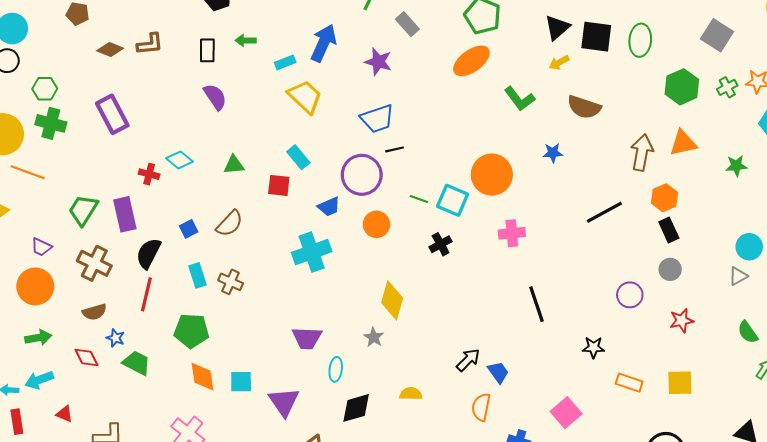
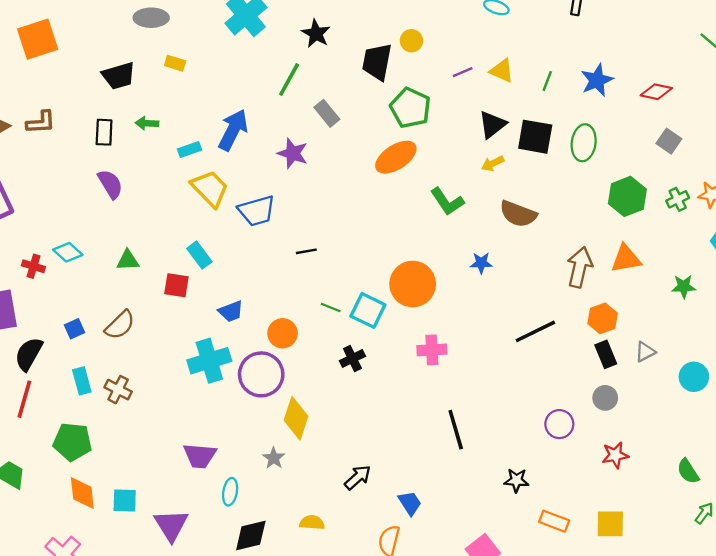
gray square: (717, 35) -> (669, 141), size x0.7
blue trapezoid: (377, 119) -> (257, 211), moved
purple circle: (362, 175) -> (261, 374), moved
gray triangle: (738, 276) -> (645, 352), moved
black arrow: (468, 360) -> (358, 477), moved

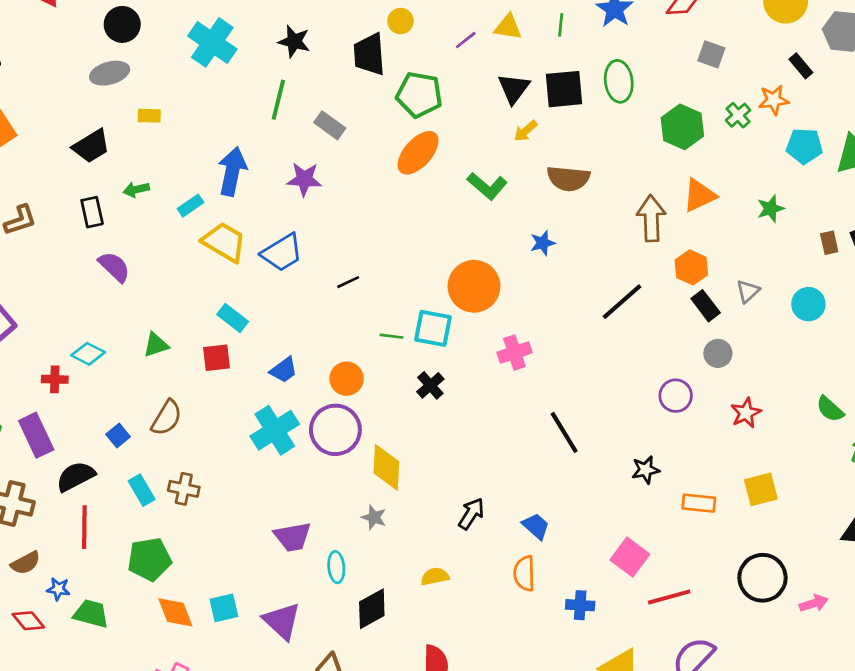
black semicircle: (29, 354) -> (76, 476), turned 48

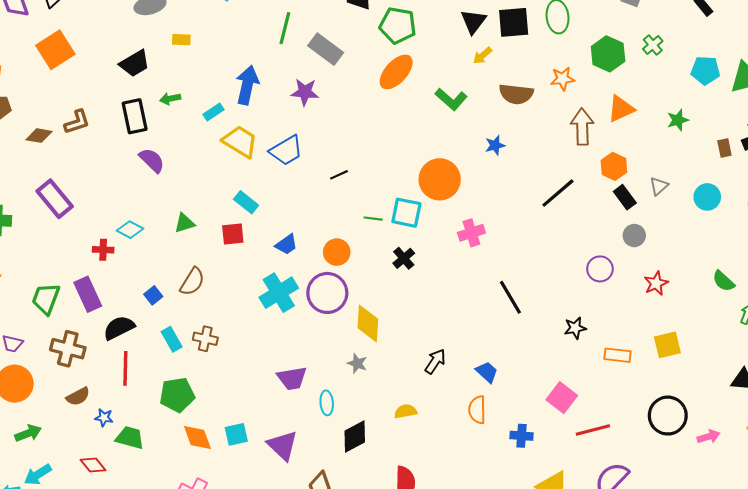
orange star: (774, 100) -> (562, 79), moved
gray rectangle: (330, 125) -> (326, 49), size x1.4
black rectangle: (92, 212) -> (135, 116), size x1.4
red diamond: (28, 621) -> (93, 465), moved

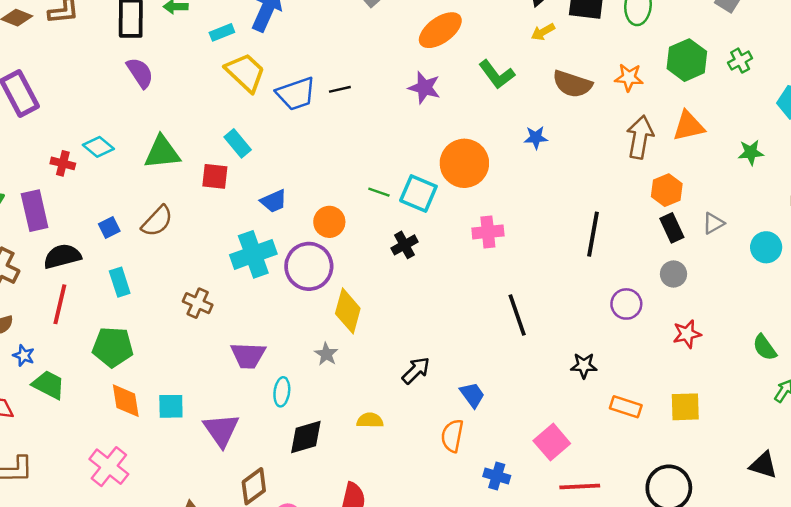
purple star: (305, 92) -> (424, 88), moved
black line: (339, 175) -> (340, 89), moved
black line: (558, 193) -> (593, 234), moved, turned -51
green triangle: (184, 223) -> (162, 152), size x1.5
brown cross: (205, 339) -> (198, 303), moved

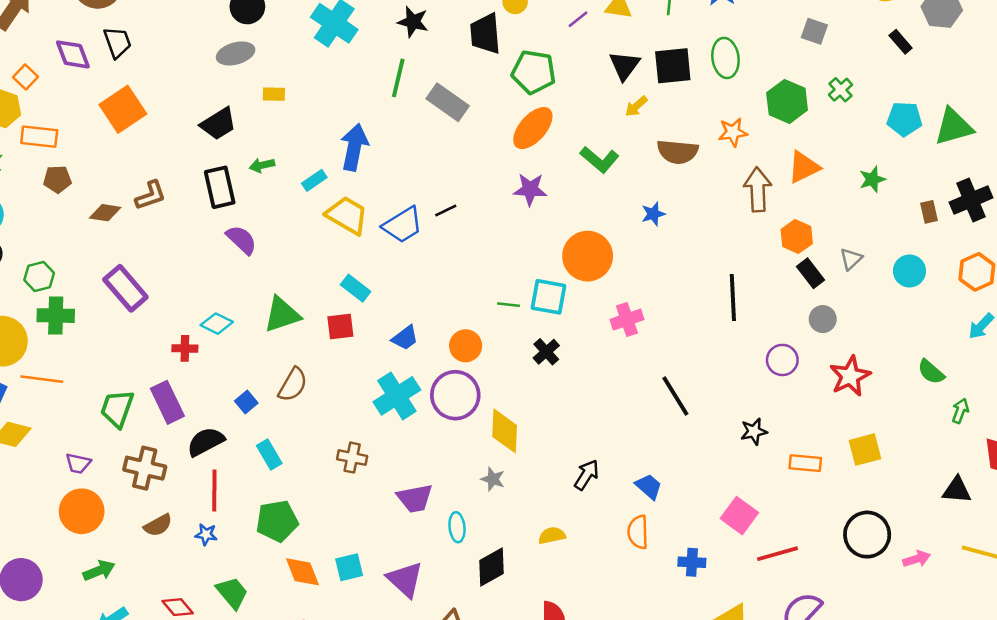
red star: (687, 334) -> (850, 376), size x1.4
blue star: (24, 356) -> (206, 534), moved
green trapezoid: (48, 385) -> (232, 593), moved, turned 36

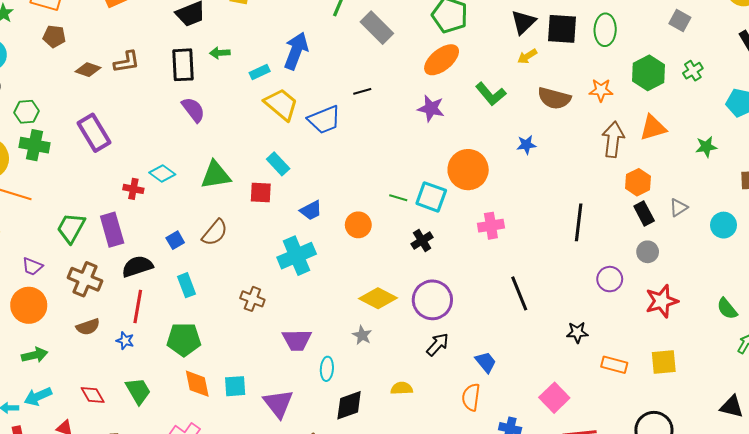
black line: (446, 210) -> (362, 91), moved
purple circle: (455, 395) -> (432, 300), moved
yellow diamond: (505, 431) -> (378, 298), turned -75

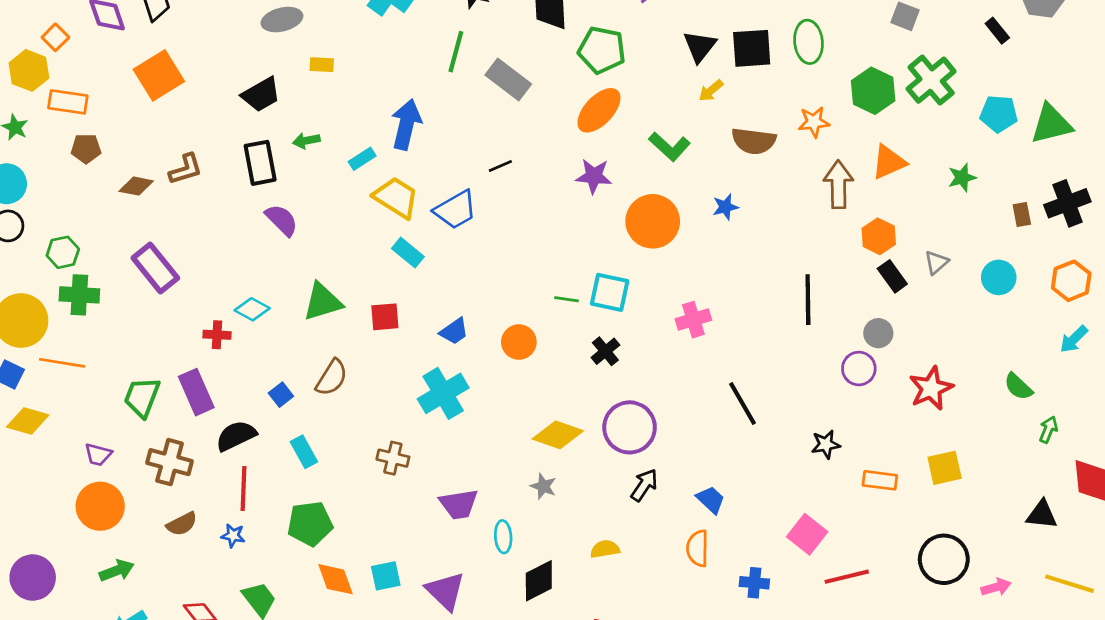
green cross: (693, 71) -> (931, 80), size x1.8
cyan rectangle: (278, 164) -> (408, 253), moved
orange circle: (468, 170) -> (653, 221), moved
gray circle: (648, 252) -> (878, 333), moved

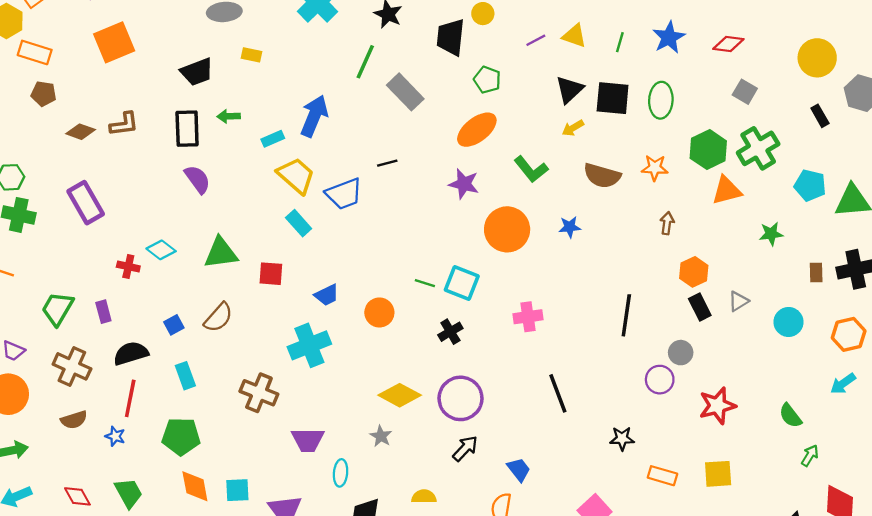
green pentagon: (602, 50) -> (487, 80), size x0.7
orange triangle: (889, 162) -> (727, 190), moved
brown arrow: (838, 184) -> (667, 223), size x0.6
purple rectangle: (196, 392) -> (103, 312), size x0.6
brown cross: (393, 458) -> (259, 393), size x1.4

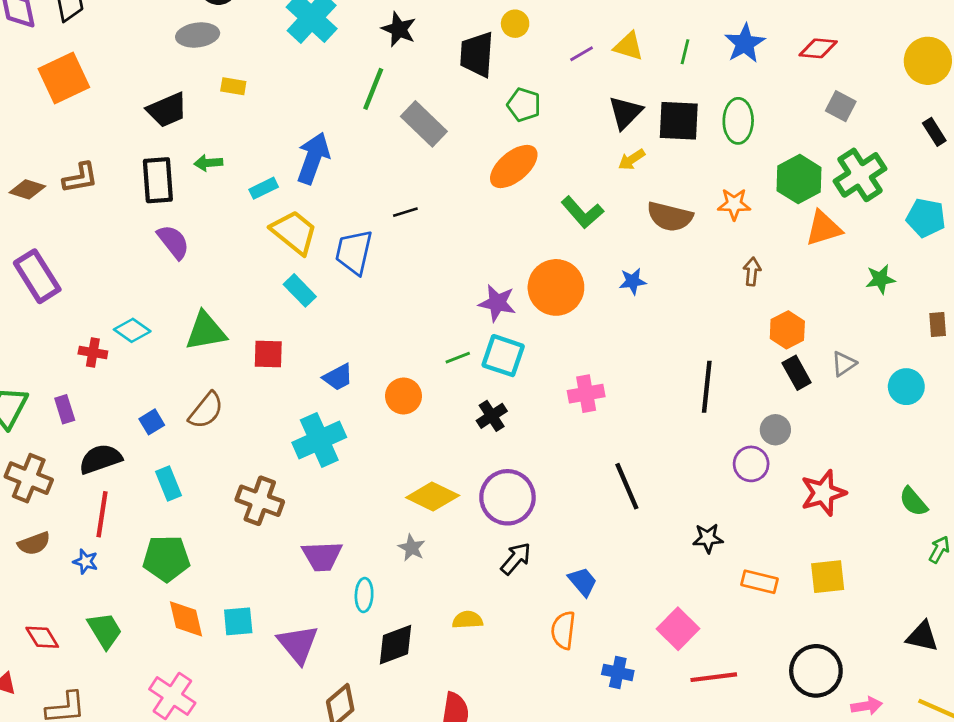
purple star: (464, 184) -> (497, 303), moved
blue trapezoid: (344, 194) -> (354, 252), turned 126
green line: (425, 283) -> (458, 358), turned -36

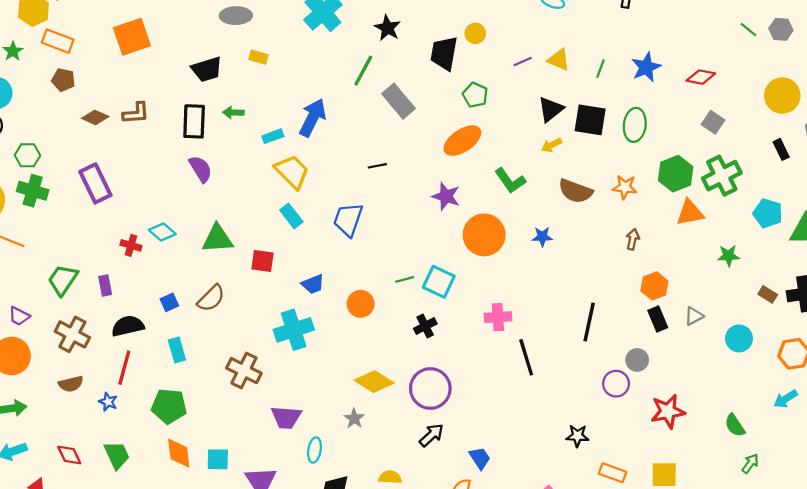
blue trapezoid: (354, 252) -> (348, 220), moved
purple star: (497, 303) -> (446, 196), moved
brown rectangle: (938, 324) -> (768, 294), turned -60
black line: (627, 486) -> (526, 357), moved

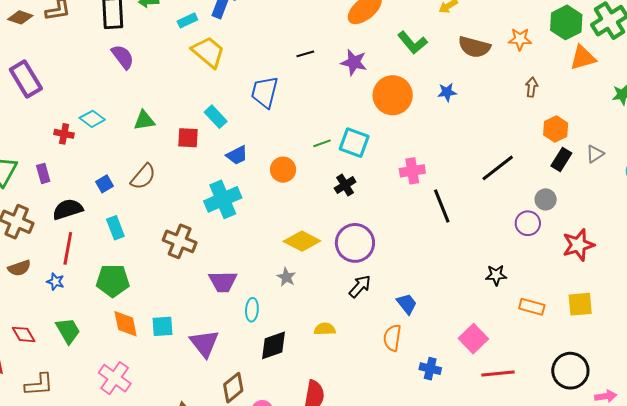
black line: (377, 166) -> (305, 54), moved
cyan rectangle: (291, 216) -> (216, 117), moved
green triangle: (217, 239) -> (144, 121), size x0.7
black rectangle: (658, 319) -> (561, 159), turned 60
black line: (589, 322) -> (498, 168), turned 45

